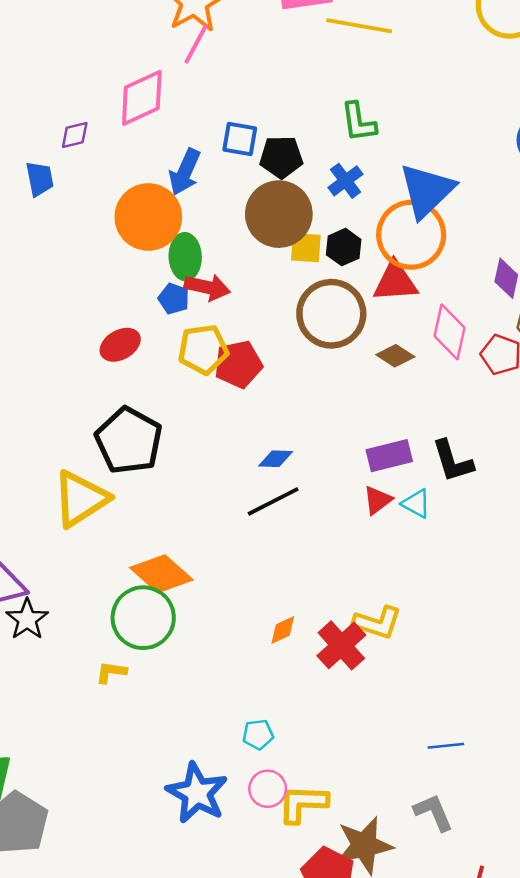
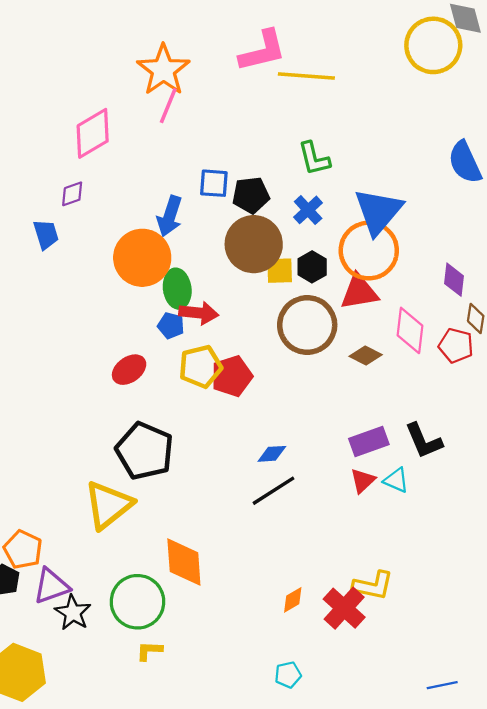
pink diamond: (142, 98) -> (93, 133), moved
orange diamond: (161, 574) -> (184, 562), turned 50
green circle: (143, 618) -> (137, 602), moved
cyan pentagon: (258, 735) -> (288, 675), moved

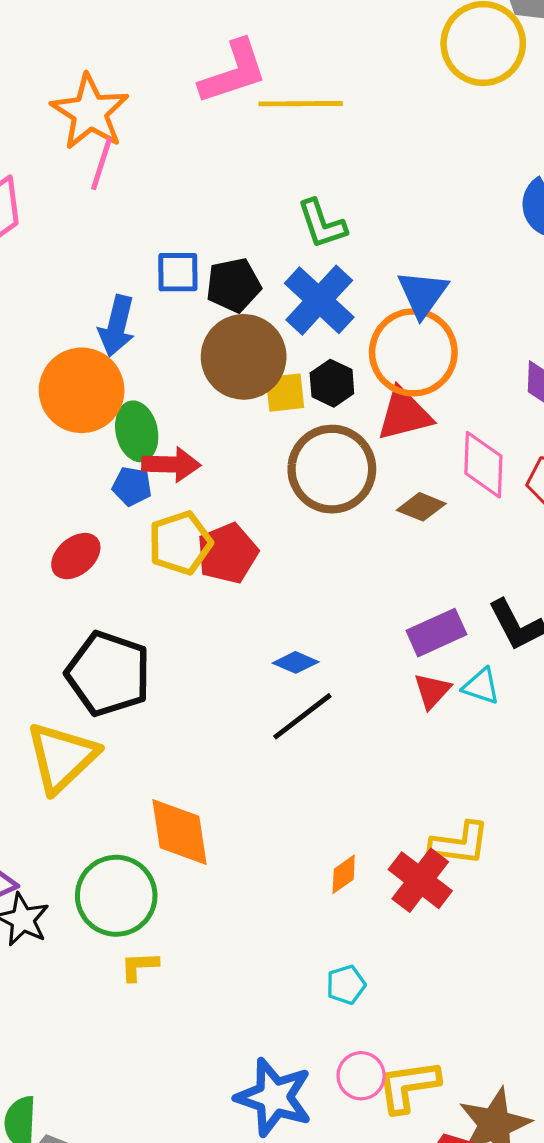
blue cross: (308, 210) -> (319, 300), size x1.6
blue triangle: (378, 211) -> (423, 294), size x0.7
blue diamond: (272, 454) -> (296, 662), turned 32

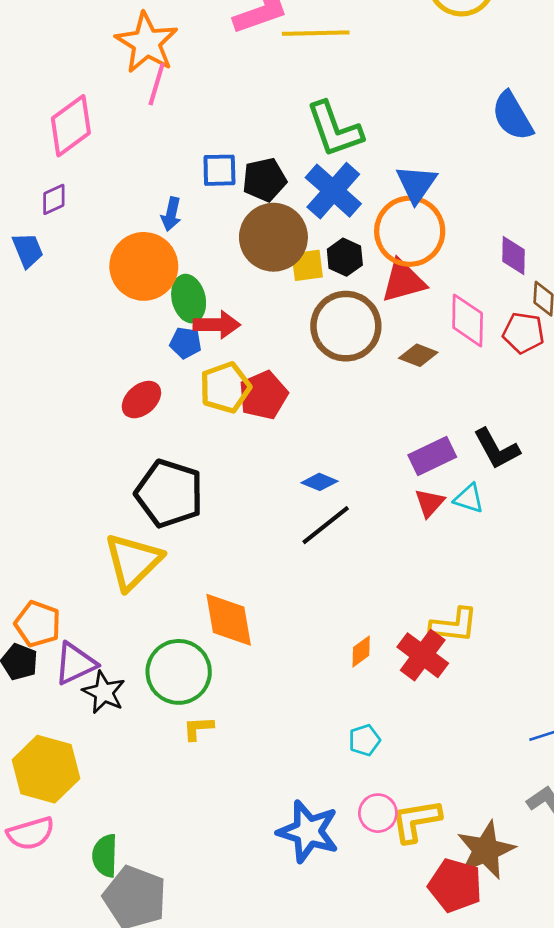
green L-shape: (322, 224) -> (334, 129), size x1.4
blue arrow: (117, 326) -> (171, 214), size x0.7

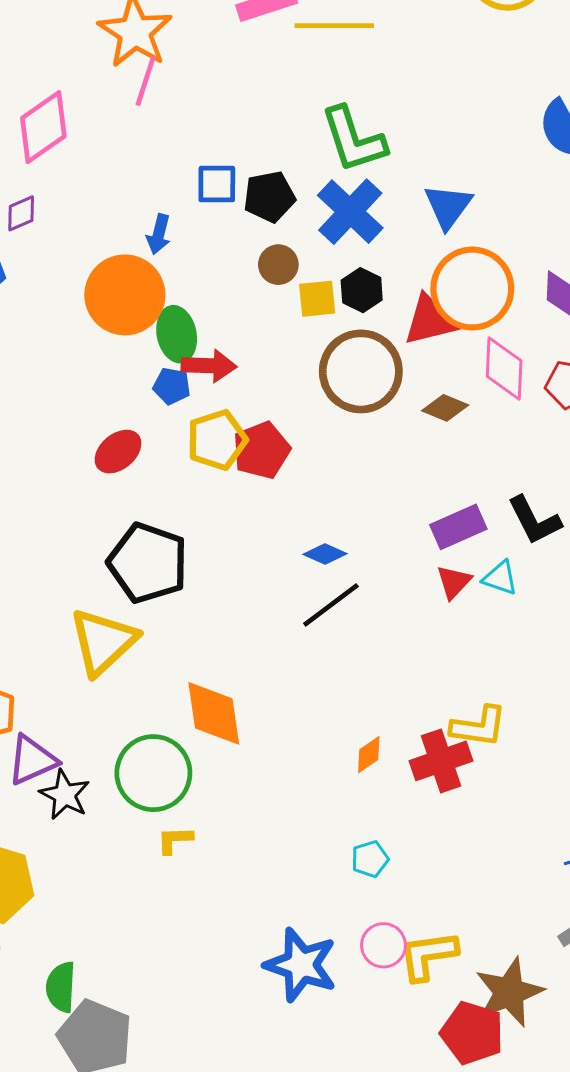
orange circle: (410, 231) -> (472, 289), moved
brown circle: (273, 237) -> (278, 265), size x0.5
red cross: (423, 655) -> (441, 761), turned 33

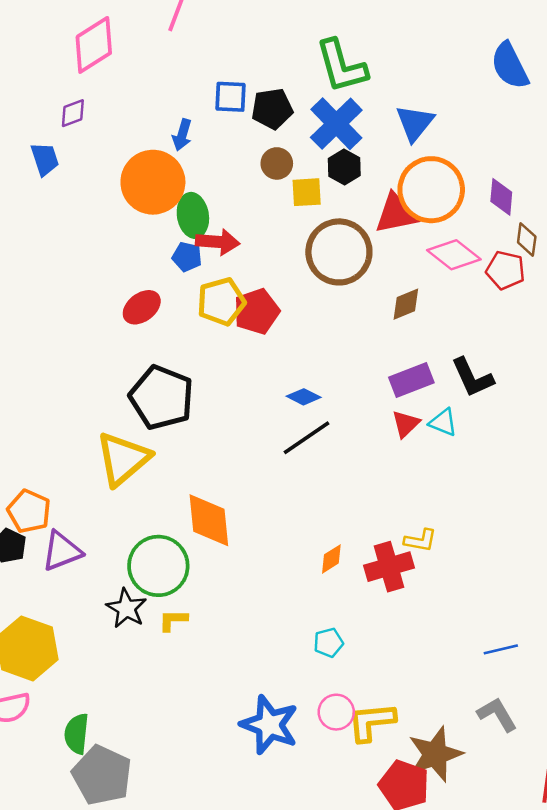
black hexagon: (362, 290) -> (344, 167), moved
pink diamond: (504, 368) -> (454, 255), turned -57
brown diamond: (445, 408) -> (406, 304), moved, turned -48
yellow L-shape: (479, 726) -> (420, 540), size x0.7
black star: (65, 795) -> (126, 608), moved

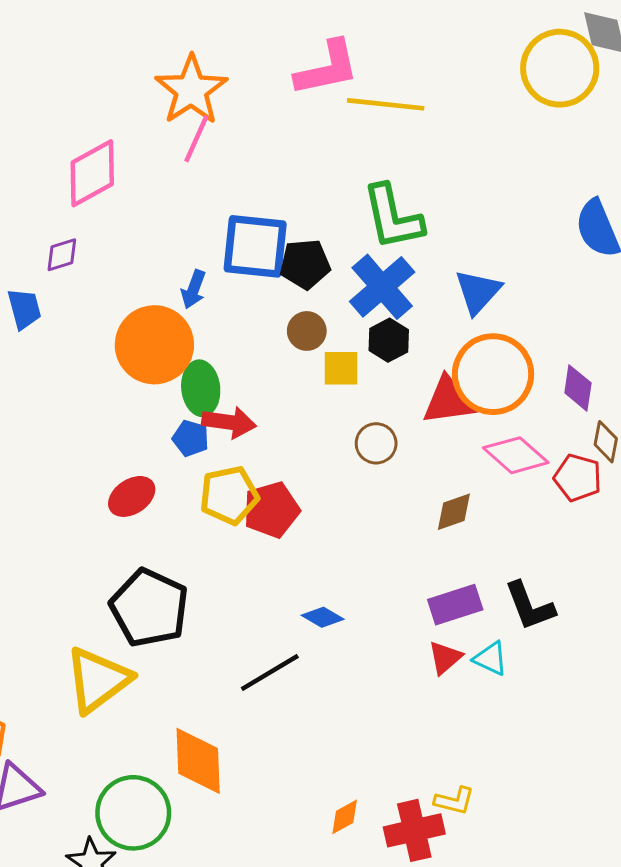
blue square: (231, 97) -> (255, 246), size x1.6
brown circle: (339, 252) -> (376, 443), size x0.5
black line: (307, 438) -> (270, 673), moved

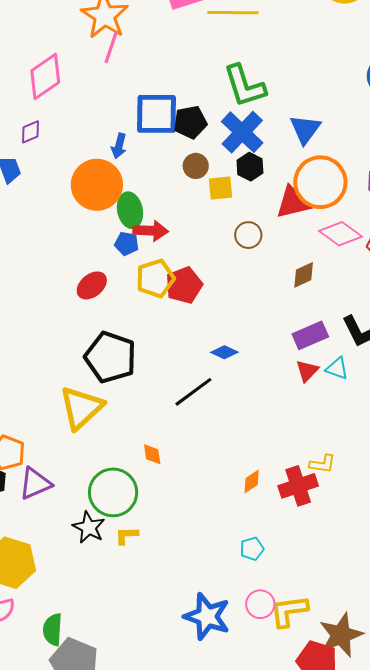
orange diamond: (198, 761) -> (152, 454), size x0.5

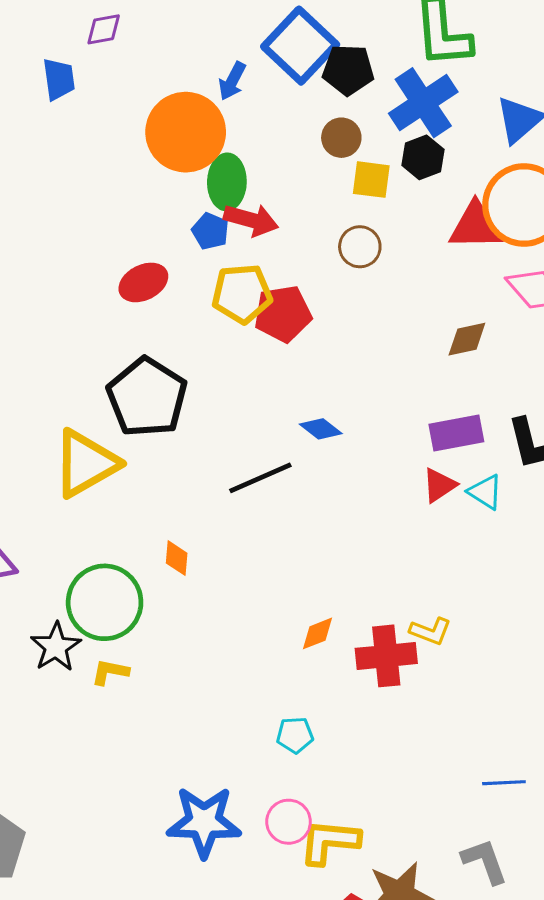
blue square: (157, 114) -> (300, 46), turned 30
brown circle: (248, 235) -> (360, 247), moved
blue star: (207, 616) -> (204, 822), turned -30

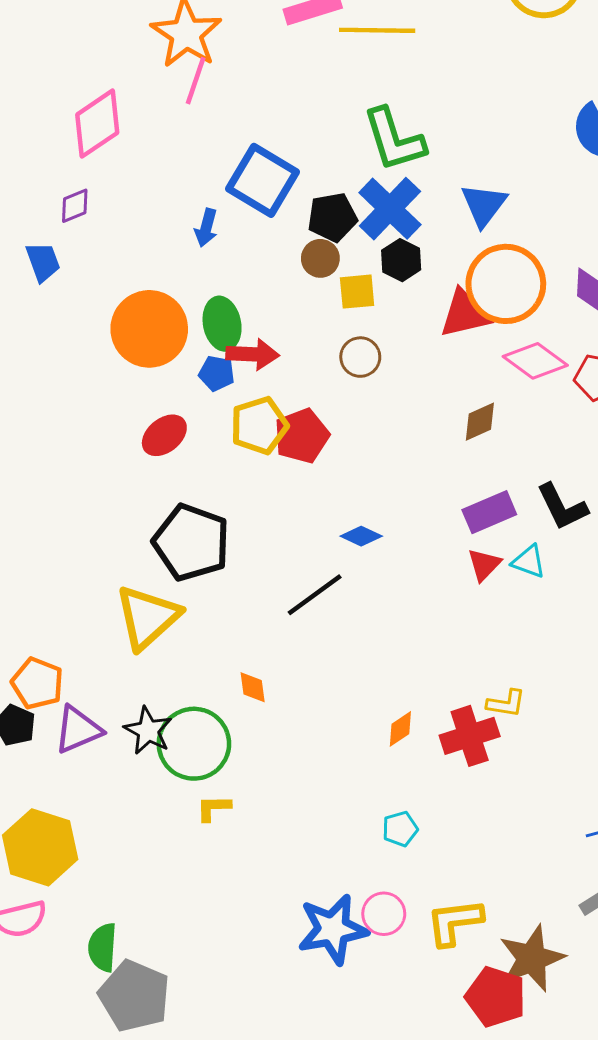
black pentagon: (348, 70) -> (332, 217), moved
orange circle: (186, 132) -> (149, 329), moved
black star: (56, 647) -> (148, 731), moved
pink circle: (289, 822) -> (384, 914), moved

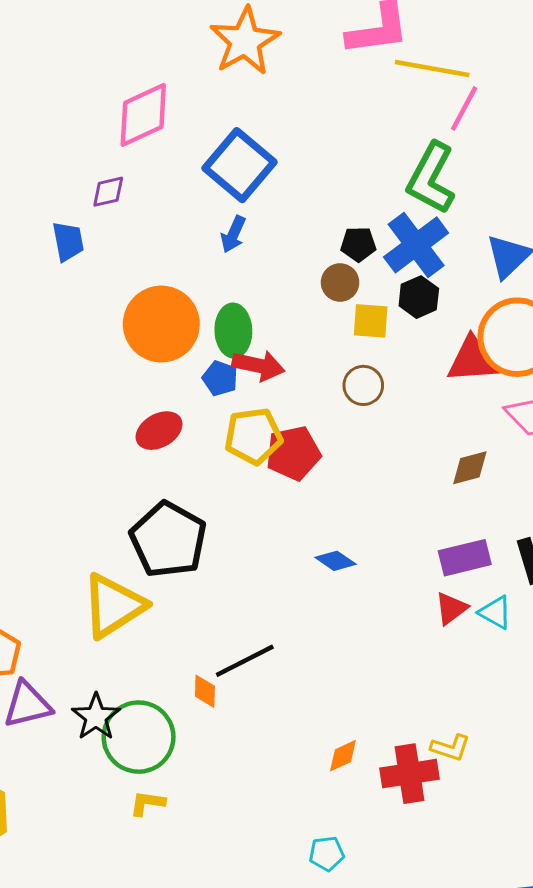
pink line: (196, 81) -> (464, 108), moved
green L-shape: (394, 140) -> (431, 178), turned 36
blue square: (263, 180) -> (240, 165), moved
black pentagon: (332, 217) -> (358, 244), size x0.7
black line: (315, 595) -> (245, 661), moved

